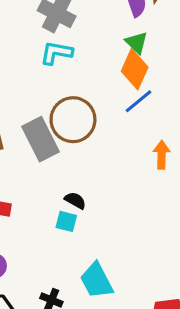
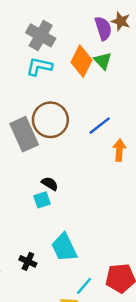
orange diamond: (135, 69) -> (82, 61), moved
blue line: (138, 101) -> (100, 126), moved
cyan square: (66, 221) -> (42, 200), turned -35

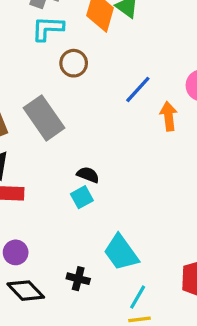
brown circle: (50, 120) -> (74, 63), moved, size x0.6
cyan line: (84, 286) -> (138, 297), moved

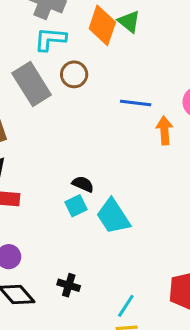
blue line: (138, 89) -> (136, 103), turned 52
gray rectangle: (44, 118) -> (32, 84), moved
cyan trapezoid: (121, 253) -> (113, 216), moved

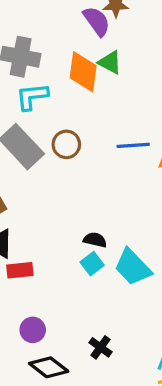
brown circle: (74, 74) -> (66, 144), moved
black cross: (69, 285) -> (101, 347), turned 30

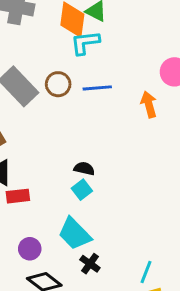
cyan L-shape: (32, 97) -> (85, 43), moved
blue line: (133, 145) -> (97, 88), moved
cyan trapezoid: (133, 267) -> (75, 234), moved

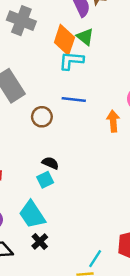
brown circle: (58, 84) -> (42, 117), moved
cyan line: (146, 272) -> (95, 259), moved

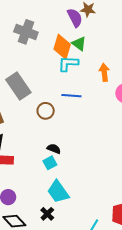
orange arrow: (113, 121) -> (104, 72), moved
cyan trapezoid: (32, 215) -> (58, 192), moved

